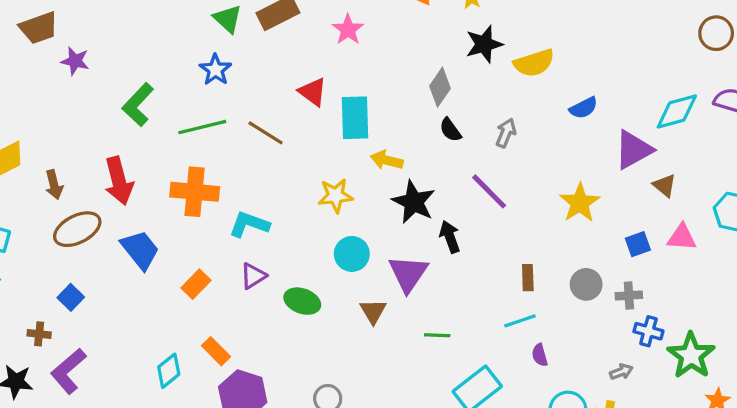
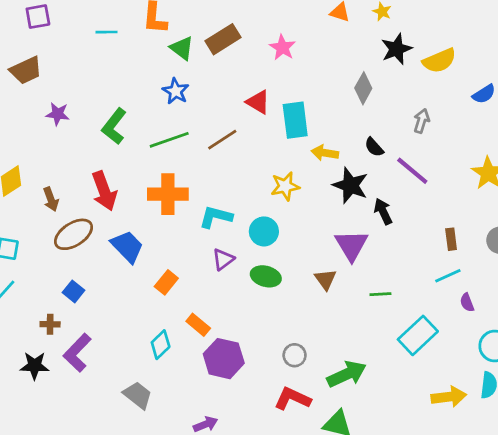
purple star: (75, 61) -> (58, 114), moved
black semicircle: (450, 130) -> (374, 147), moved
brown line: (266, 133) -> (222, 140), turned -60
cyan circle: (352, 254) -> (264, 231), moved
orange rectangle: (196, 284) -> (166, 282), moved

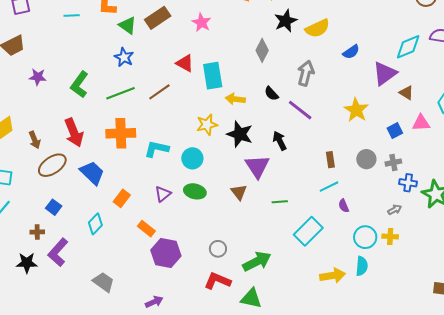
gray arrow: (422, 121) -> (306, 73), size x1.4
black star: (350, 185) -> (240, 134), moved
purple triangle: (223, 259) -> (163, 194), moved
cyan diamond: (161, 345) -> (95, 224), moved

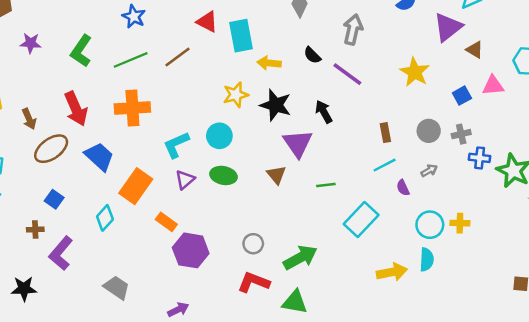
cyan L-shape: (157, 149) -> (176, 145), moved, turned -35
orange rectangle: (122, 198) -> (136, 186), size x1.6
gray arrow: (395, 210) -> (429, 171), moved
black star: (27, 263) -> (24, 289), moved

